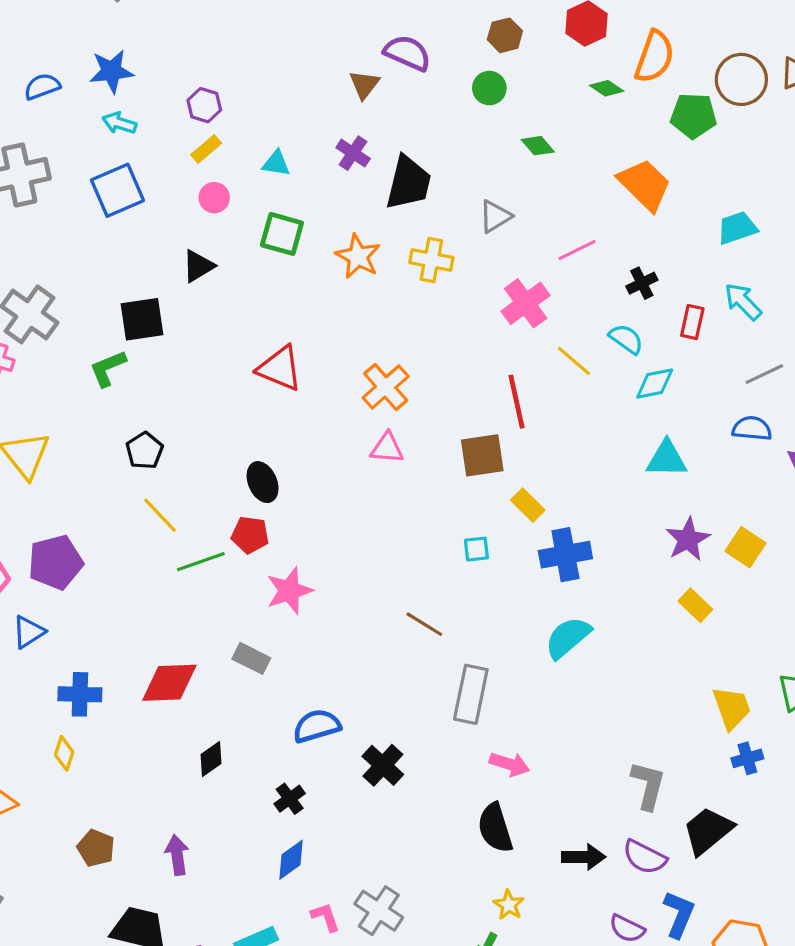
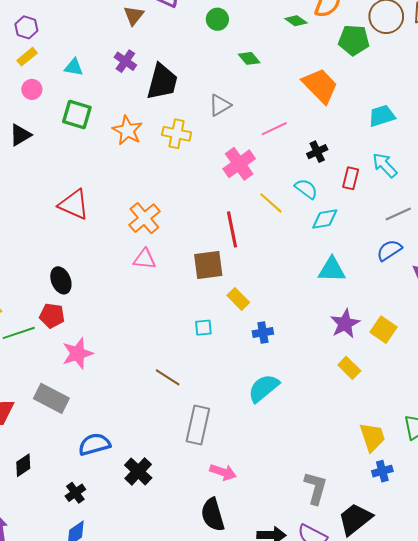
blue semicircle: (752, 428) -> (389, 250), turned -40
blue cross: (565, 555) -> (263, 333), size x0.6
gray rectangle: (251, 658) -> (51, 398), size x1.4

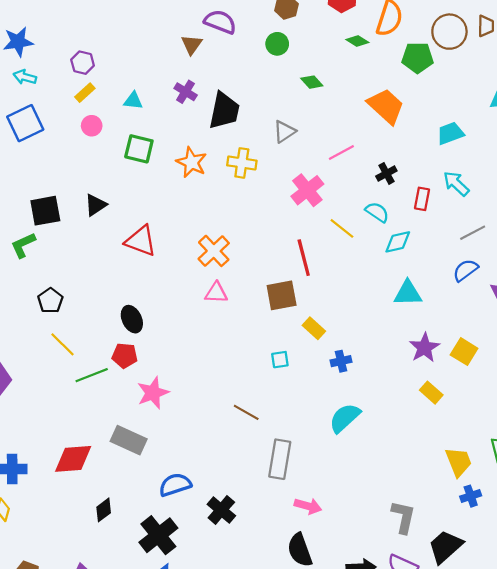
black triangle: (20, 135) -> (96, 205), moved
black cross: (75, 493) -> (158, 535), size x1.8

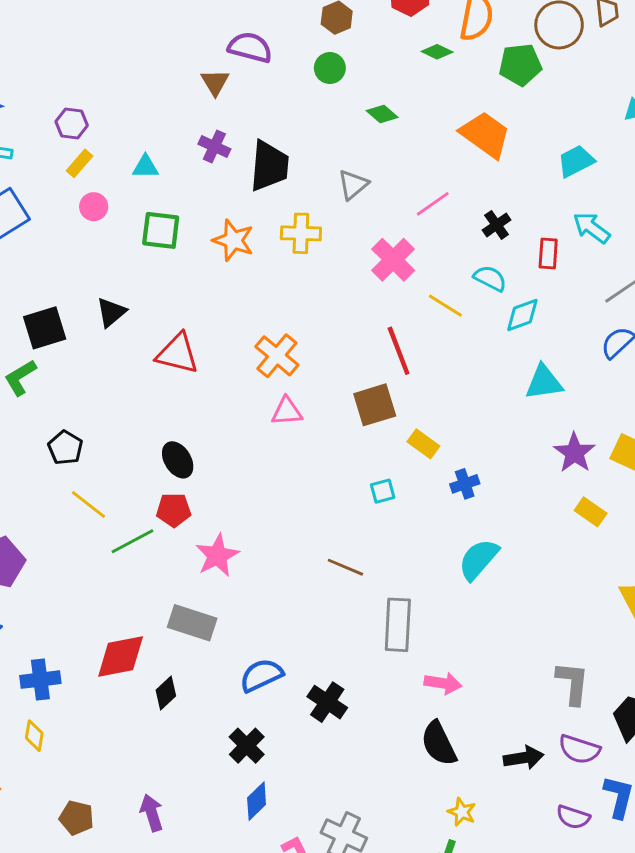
black diamond: (104, 510) -> (166, 693), moved
black cross: (158, 535) -> (247, 746), size x0.7

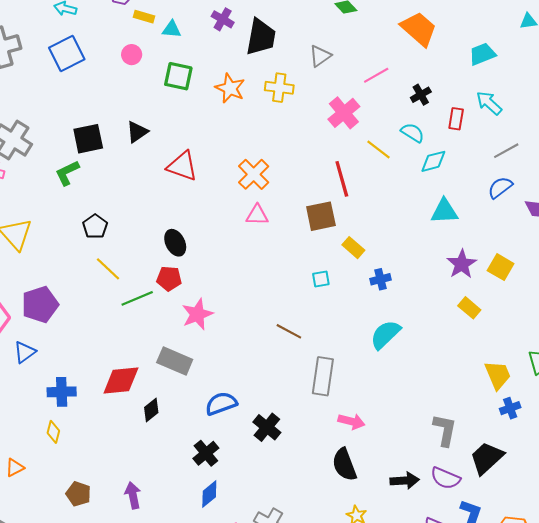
yellow rectangle: (80, 163) -> (144, 17), moved, turned 60

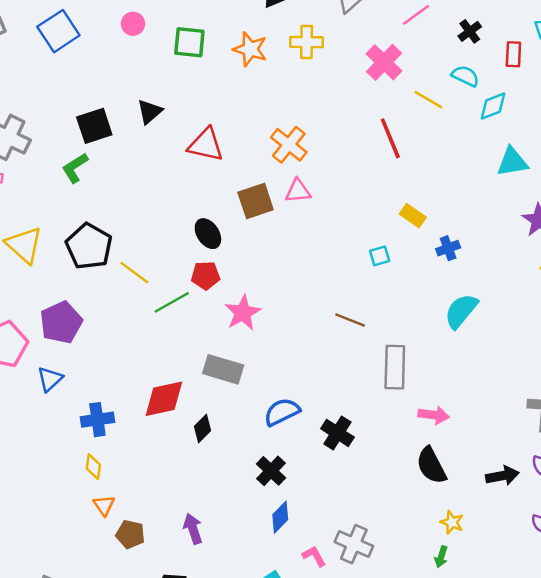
brown square: (321, 216) -> (256, 201), moved
black pentagon: (95, 226) -> (89, 246), moved, size x1.6
orange triangle: (15, 468) -> (104, 505), moved, turned -30

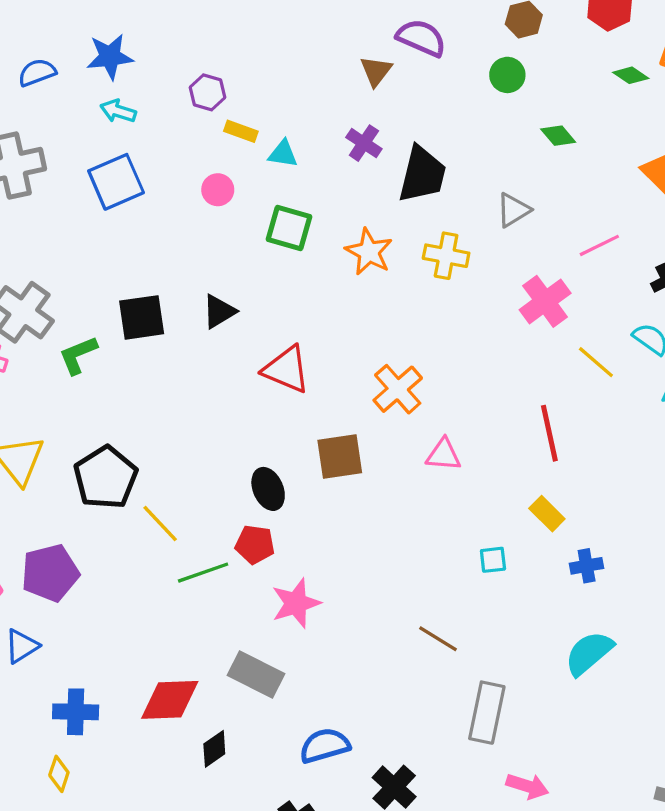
red line: (390, 138) -> (549, 433), moved
green L-shape: (75, 168) -> (78, 355), moved
pink triangle: (298, 191) -> (443, 455), moved

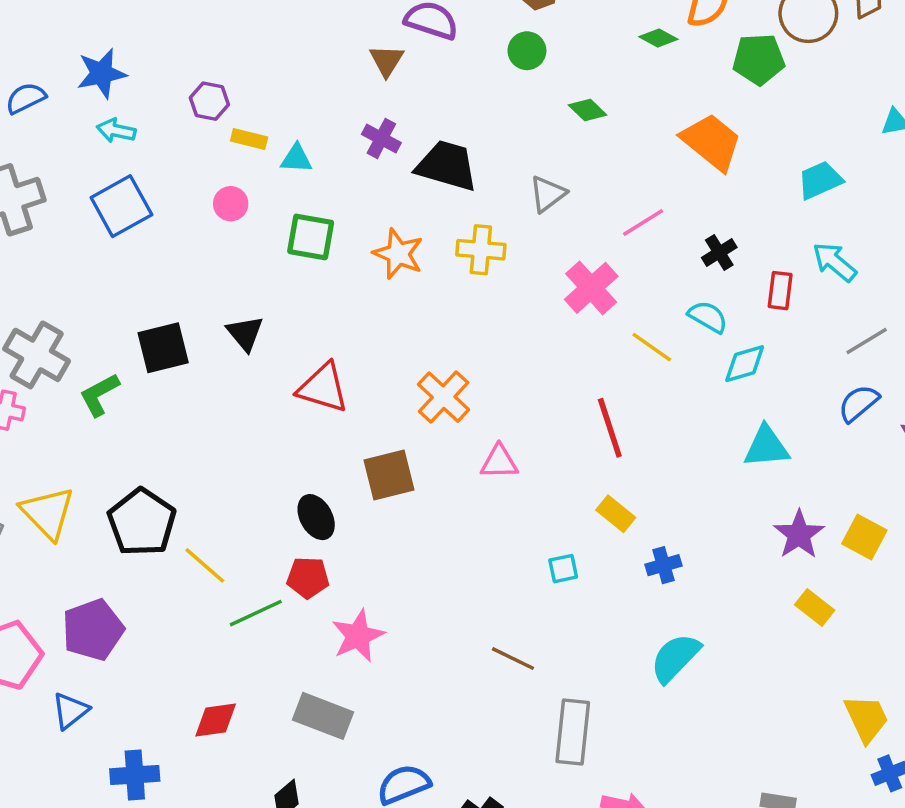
black trapezoid: (422, 174) -> (447, 166), turned -82
black triangle: (219, 311) -> (245, 333), turned -33
red diamond: (170, 700) -> (216, 720), moved, size x0.7

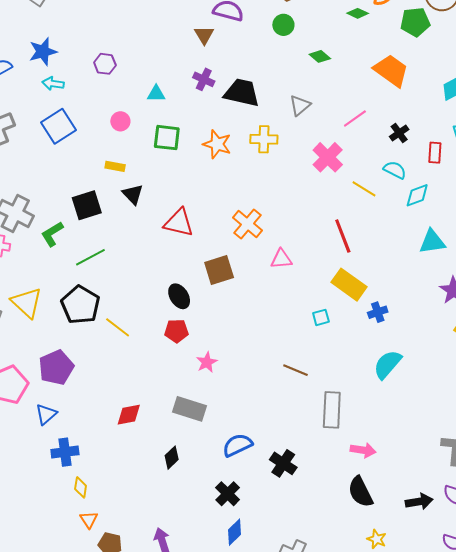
yellow rectangle: (249, 139) -> (115, 166), moved
yellow rectangle: (616, 514) -> (349, 285), size x1.6
green line: (256, 613) -> (90, 257), moved
pink star: (358, 636) -> (207, 362), size x0.7
blue cross: (135, 775) -> (65, 452), moved

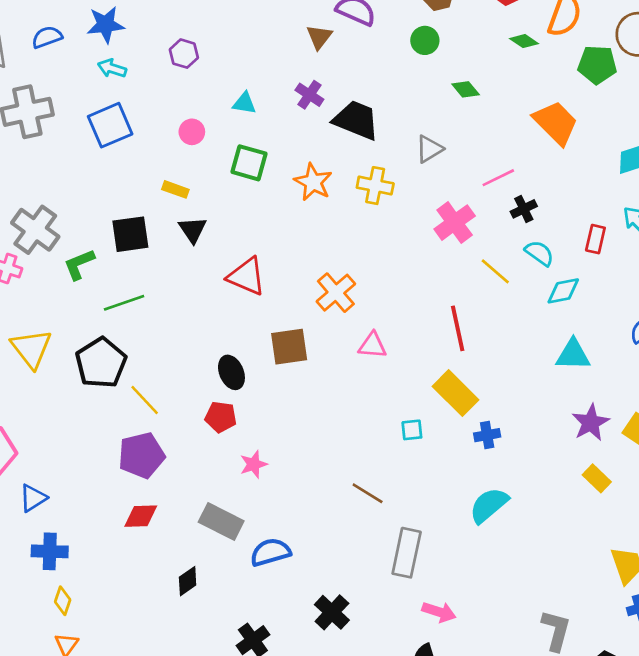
black cross: (399, 133) -> (524, 209), moved
purple pentagon: (56, 367) -> (141, 455), moved
blue semicircle: (237, 445) -> (270, 552), moved

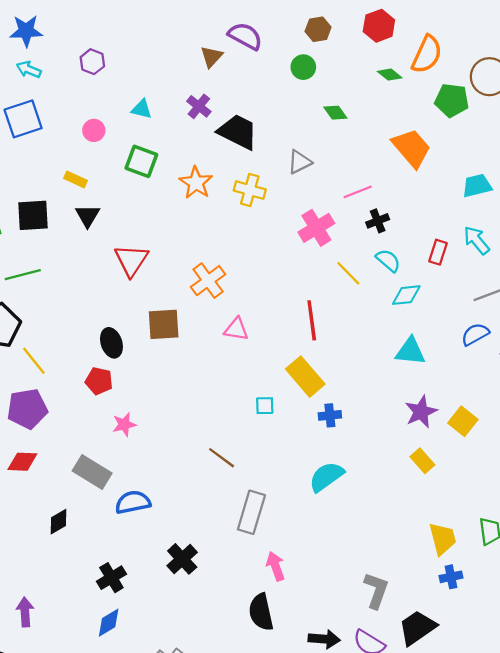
red triangle: (247, 276) -> (131, 260), turned 36
pink arrow: (439, 612) -> (276, 566), turned -132

